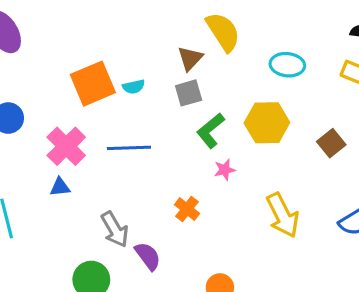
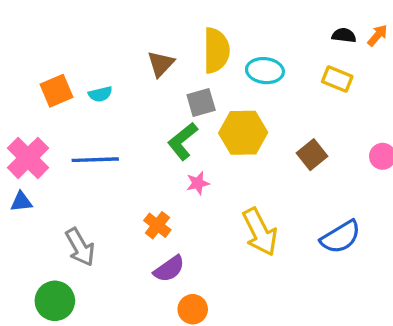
yellow semicircle: (223, 32) -> (216, 50), moved, turned 33
orange square: (93, 84) -> (57, 91), size x0.7
gray square: (189, 93) -> (201, 103), moved
purple semicircle: (148, 256) -> (169, 269), moved, turned 92

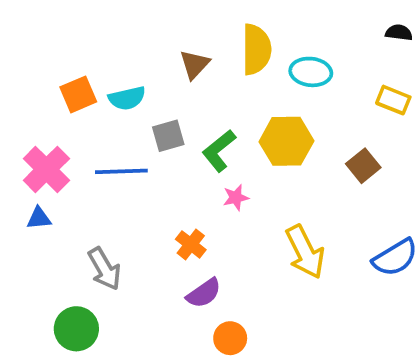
yellow rectangle: (337, 79) -> (393, 100), moved
cyan semicircle: (100, 94) -> (127, 98), size x1.4
gray square: (201, 103) -> (168, 136), moved

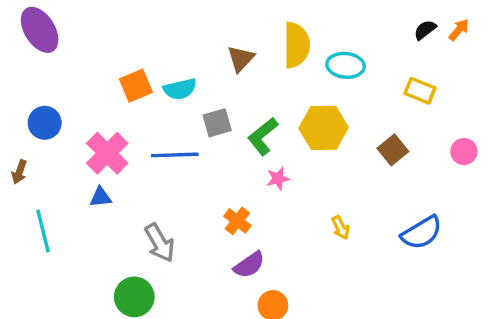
black semicircle: (399, 33) -> (425, 30), turned -45
yellow arrow: (305, 252) -> (340, 228), size x0.5

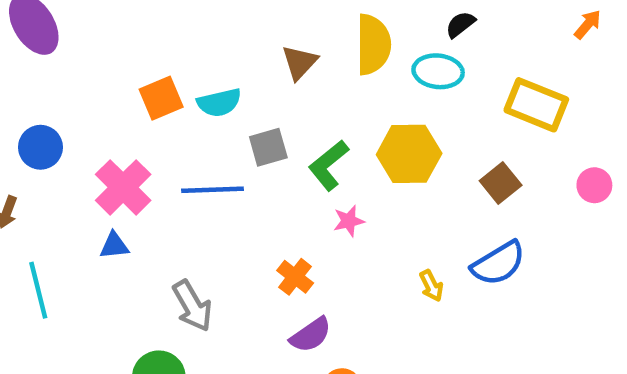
black semicircle: (425, 30) -> (460, 24), moved
yellow rectangle: (420, 91) -> (536, 105), size x1.5
blue semicircle: (422, 233) -> (498, 263), moved

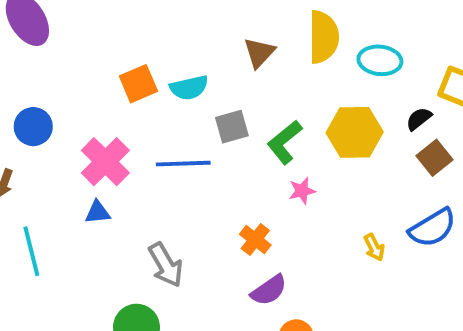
black semicircle: (460, 24) -> (419, 119), moved

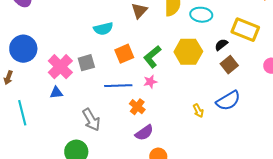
orange square: (138, 84) -> (124, 54), moved
blue circle: (33, 127) -> (23, 49), size x1.4
gray square: (232, 127) -> (86, 63), moved
blue line: (183, 164) -> (118, 86), moved
pink star: (302, 191) -> (150, 82), moved

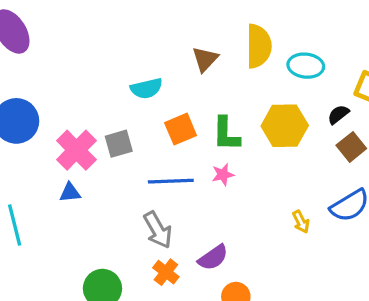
green L-shape: (152, 57) -> (226, 134), turned -50
orange cross: (137, 107) -> (166, 272), moved
gray arrow: (91, 120) -> (158, 230), moved

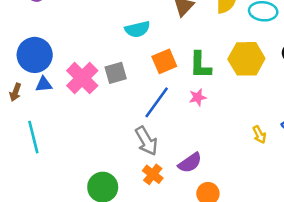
blue line: (171, 181) -> (157, 102), turned -52
blue triangle: (70, 192) -> (44, 84), moved

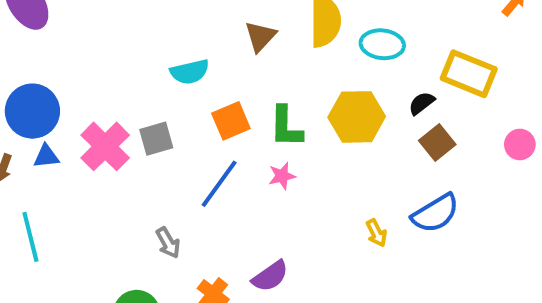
gray arrow: (146, 141) -> (168, 243), moved, size x0.7

